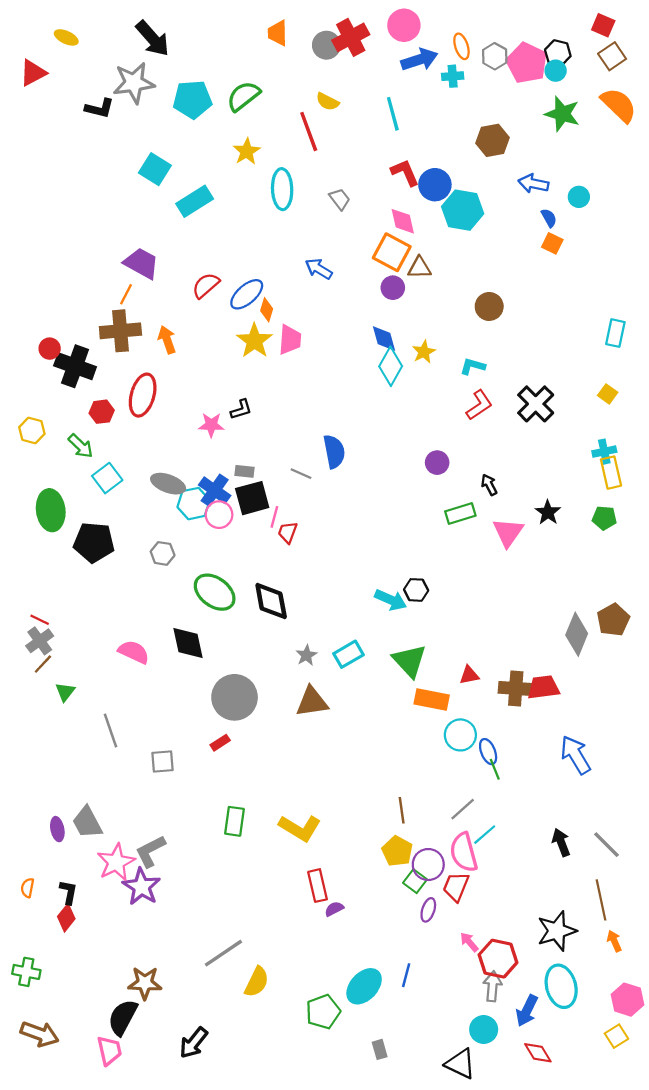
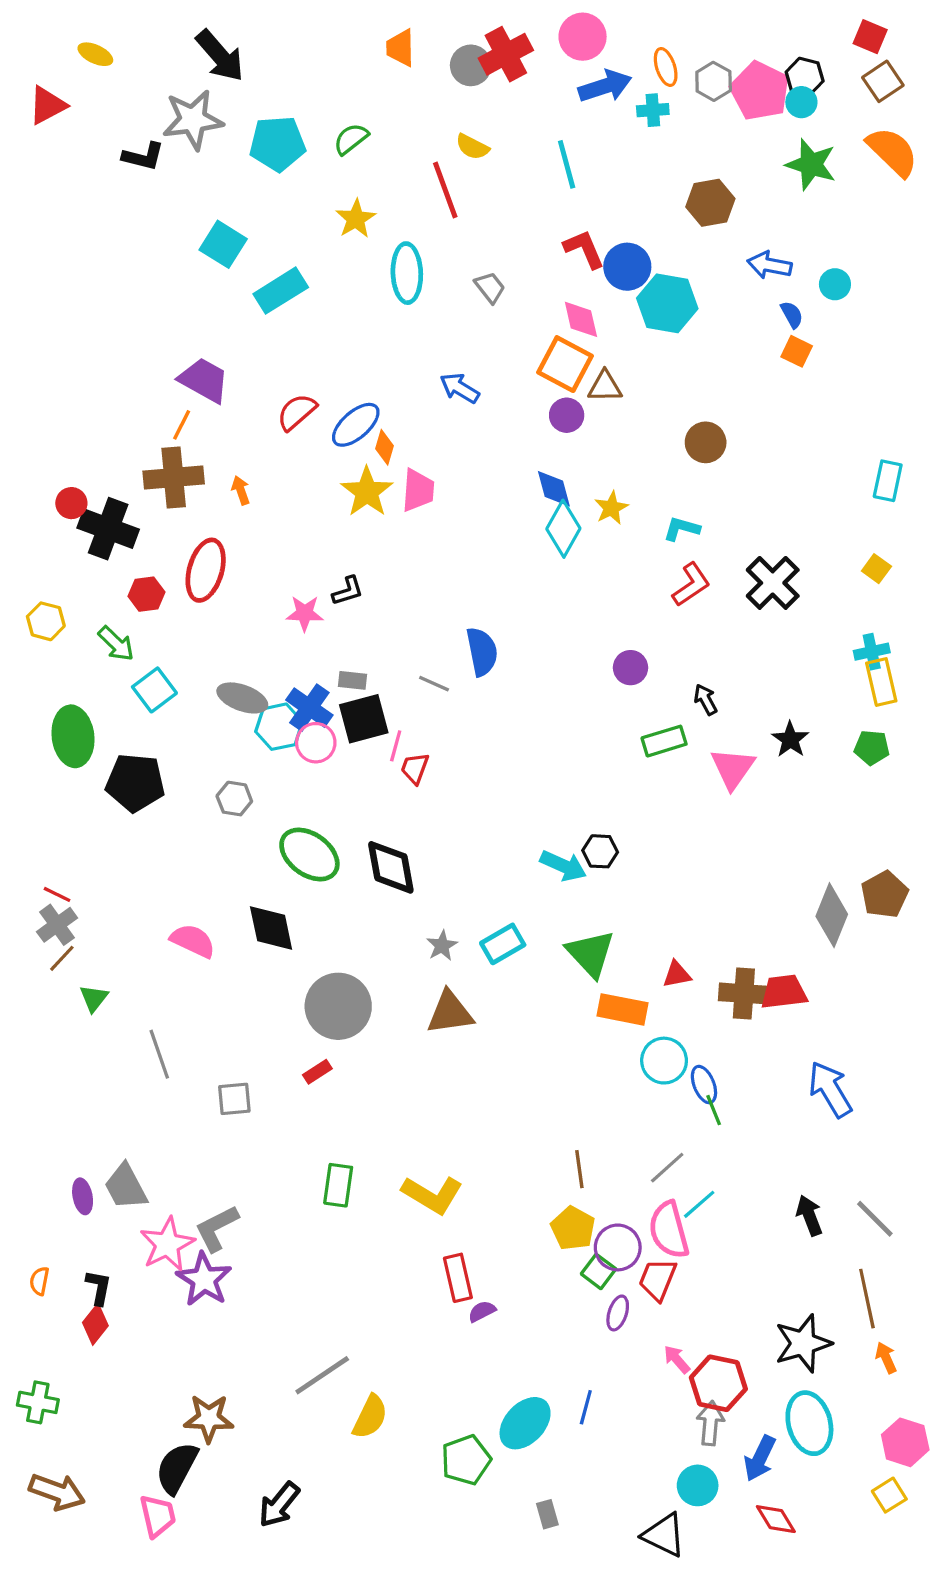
green semicircle: (243, 96) -> (351, 139), size x0.7
orange arrow: (167, 340) -> (241, 490), size x0.7

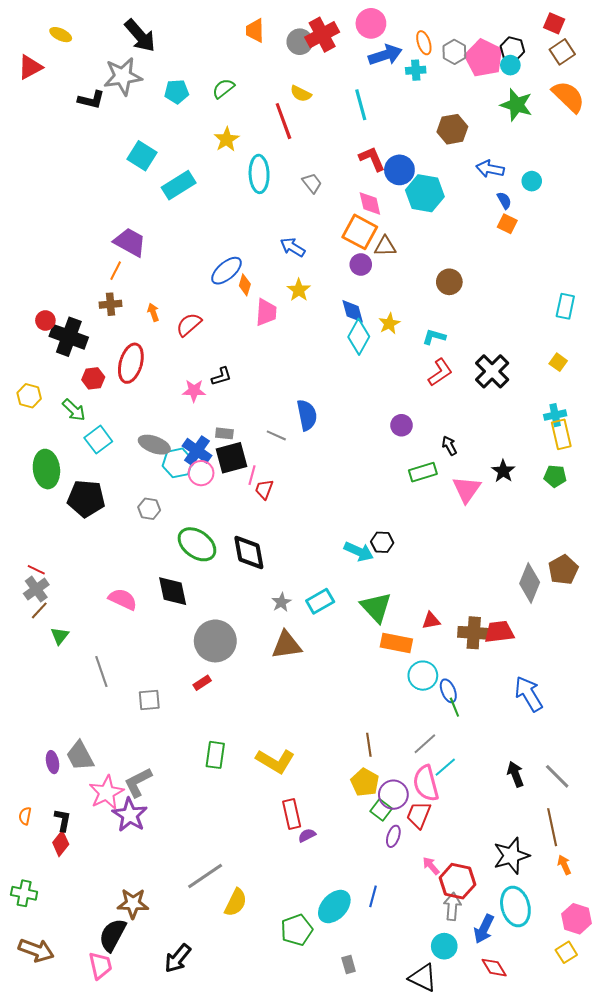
cyan pentagon: (277, 144) -> (177, 92), size x0.7
red semicircle: (297, 412) -> (189, 325), moved
brown cross: (174, 478) -> (111, 304), size x0.6
yellow star: (367, 492) -> (299, 290), moved, size x0.7

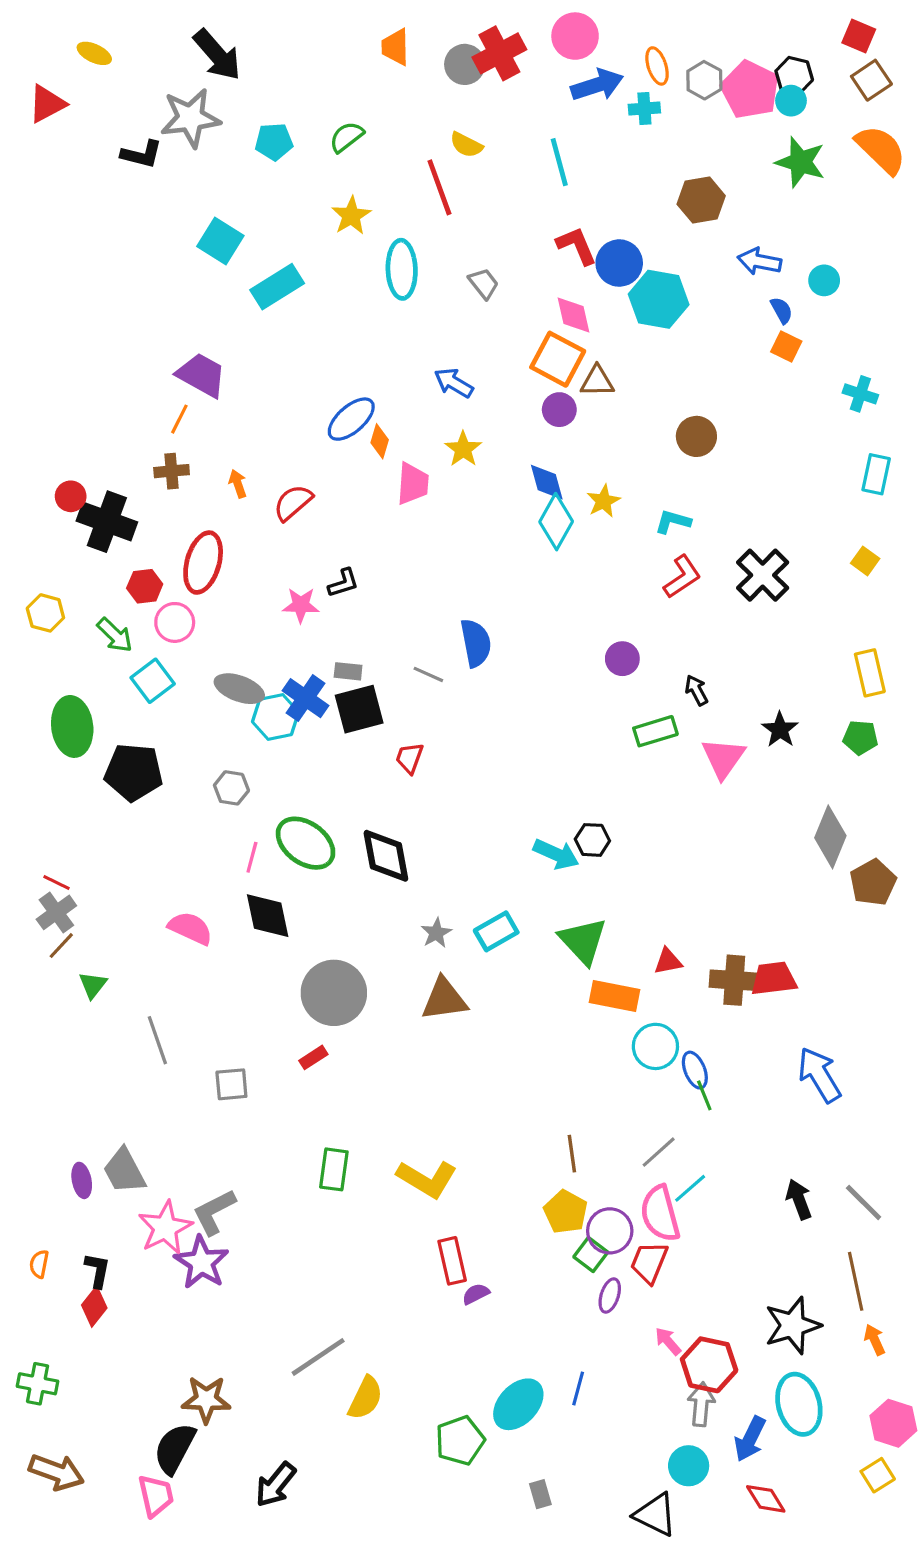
cyan cross: (555, 415) -> (860, 394), moved, turned 30
pink circle: (201, 473) -> (175, 622), moved
pink line: (252, 475) -> (252, 857), moved
gray diamond: (530, 583) -> (830, 837), moved

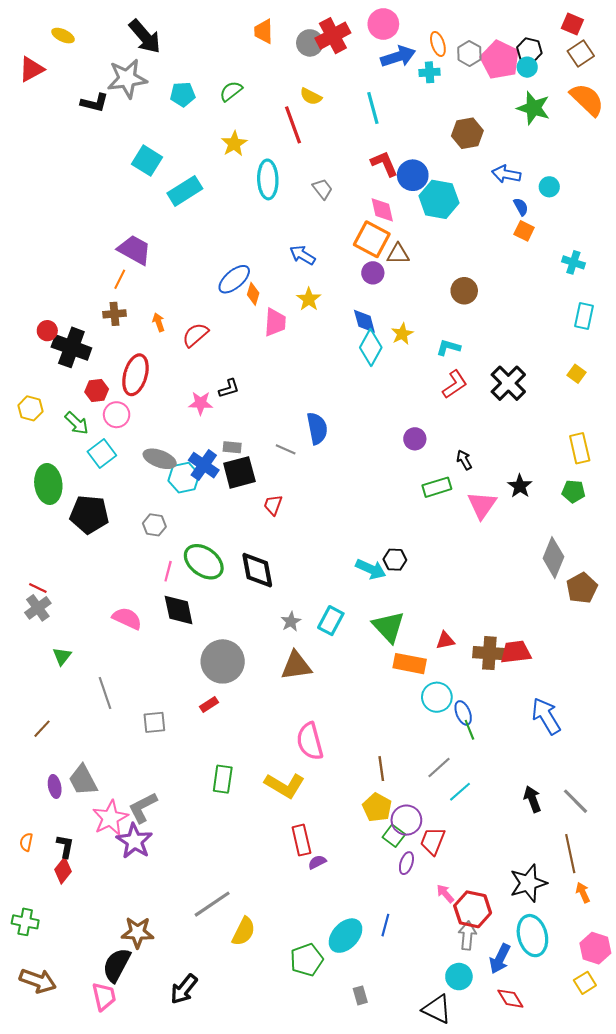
cyan rectangle: (496, 931) -> (331, 621), turned -32
brown line: (61, 946) -> (42, 729), moved
pink semicircle: (660, 1214) -> (310, 741), moved

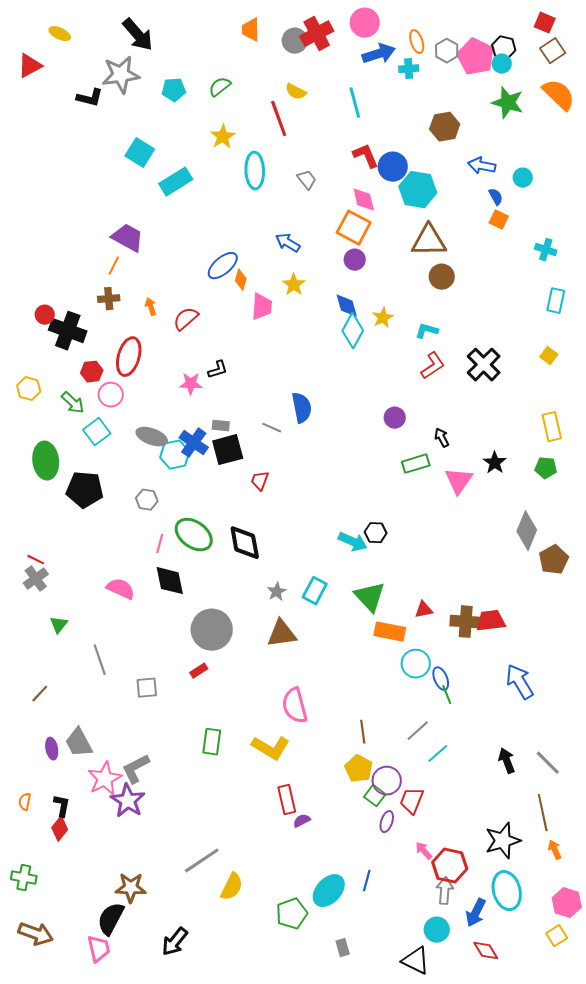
brown triangle: (398, 254) -> (429, 241), moved, size x1.6

